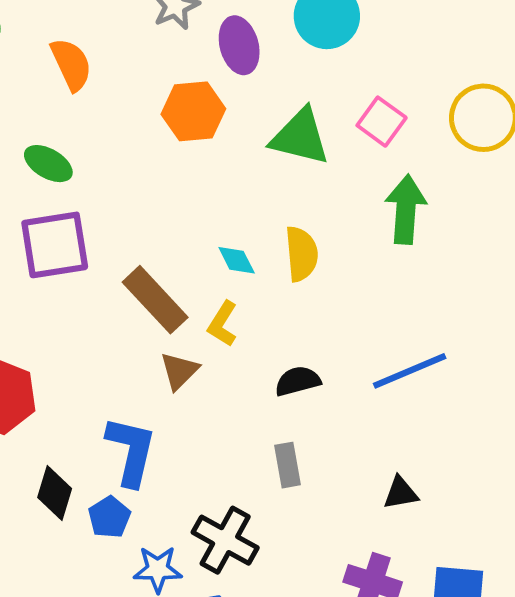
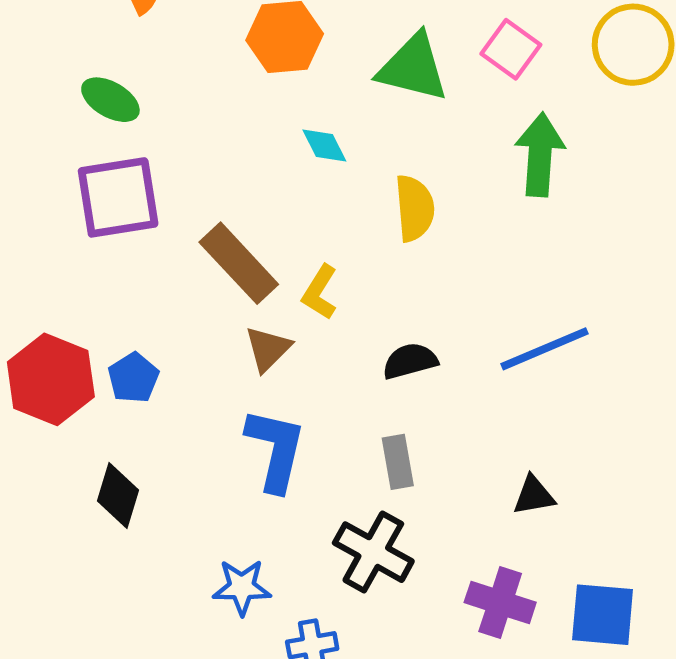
cyan diamond: (237, 260) -> (324, 146), moved
blue L-shape: (131, 451) -> (275, 450), moved
blue pentagon: (109, 517) -> (133, 378), moved
black cross: (225, 540) -> (373, 552), moved

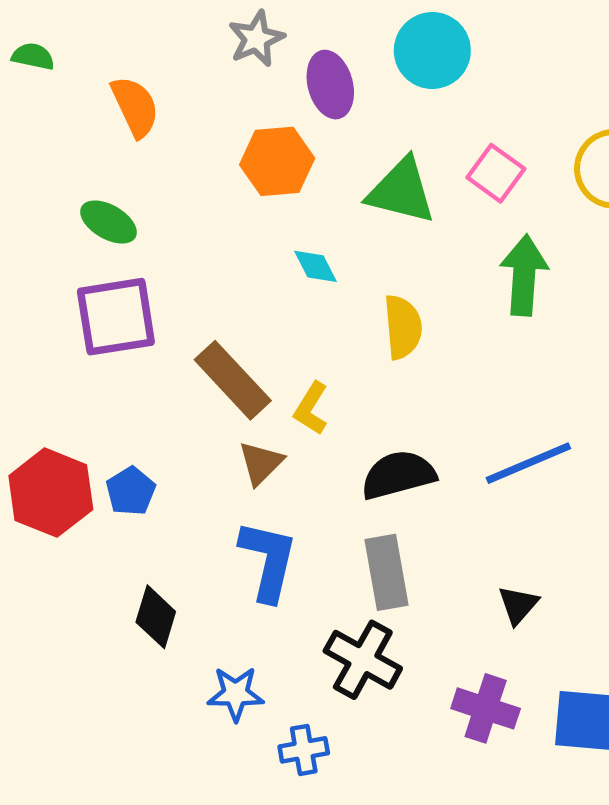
black semicircle: (410, 361) -> (398, 475), size x1.4
gray rectangle: (398, 462) -> (386, 572), size x1.4
black diamond: (118, 495) -> (156, 617), moved
black triangle: (534, 495) -> (518, 605), turned -39

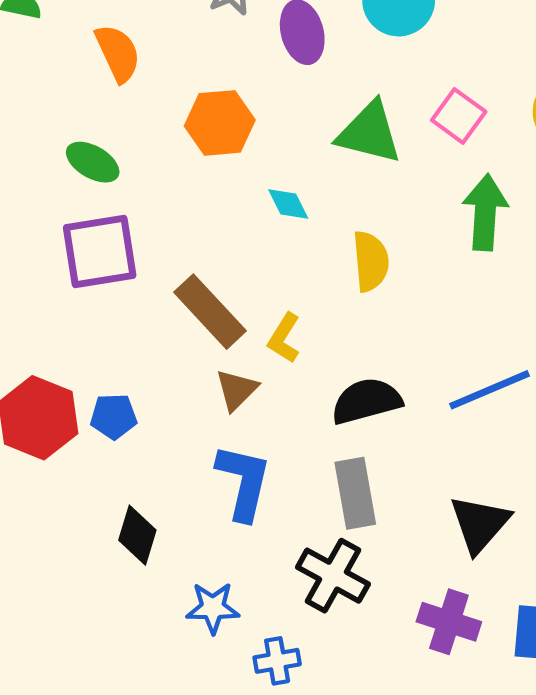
orange hexagon: (277, 161) -> (220, 123), moved
blue pentagon: (131, 491) -> (114, 416), turned 30
black triangle: (518, 605) -> (480, 524), size x1.6

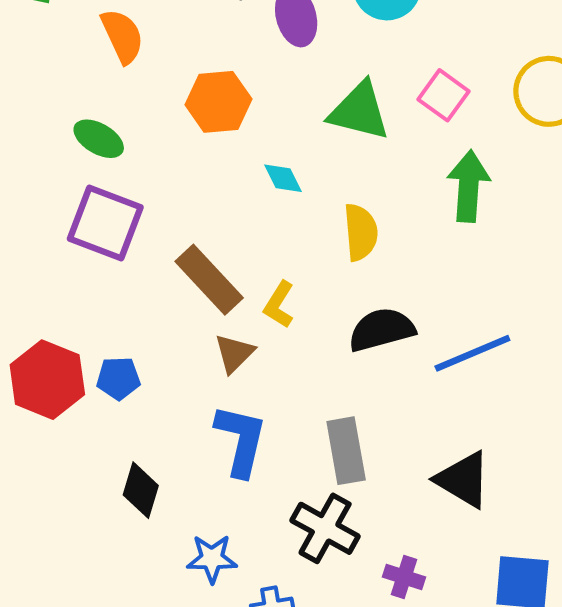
purple square: (100, 252) -> (105, 223), turned 30
black semicircle: (366, 401) -> (382, 330), moved
black triangle: (480, 524) -> (463, 480), turned -40
purple cross: (449, 622) -> (404, 577), moved, size x0.7

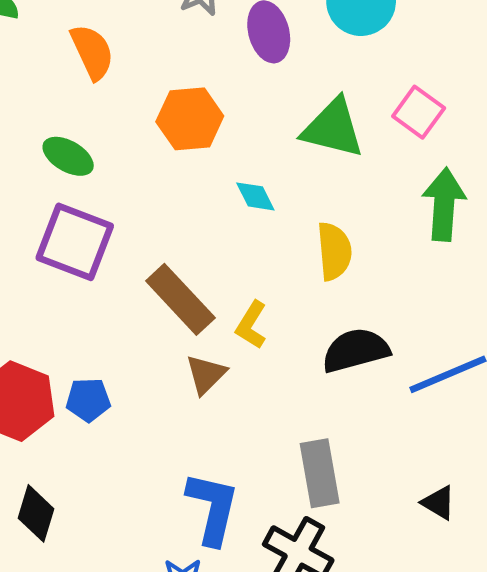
blue L-shape: (241, 440) -> (213, 508), moved
black triangle: (463, 480) -> (439, 503), size x0.6
black diamond: (141, 490) -> (36, 513), moved

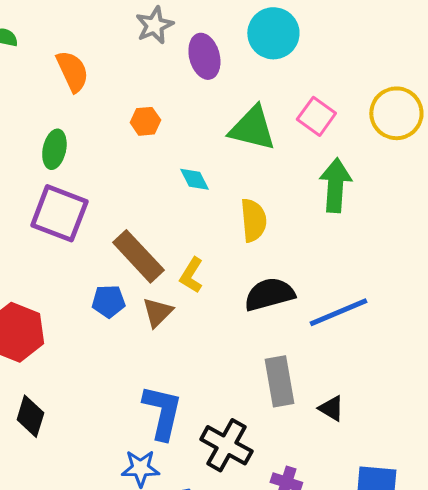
orange hexagon: (190, 119) -> (145, 121), size x0.6
green ellipse: (68, 156) -> (54, 149), turned 72
blue pentagon: (88, 400) -> (108, 301), moved
gray rectangle: (320, 473) -> (279, 381), moved

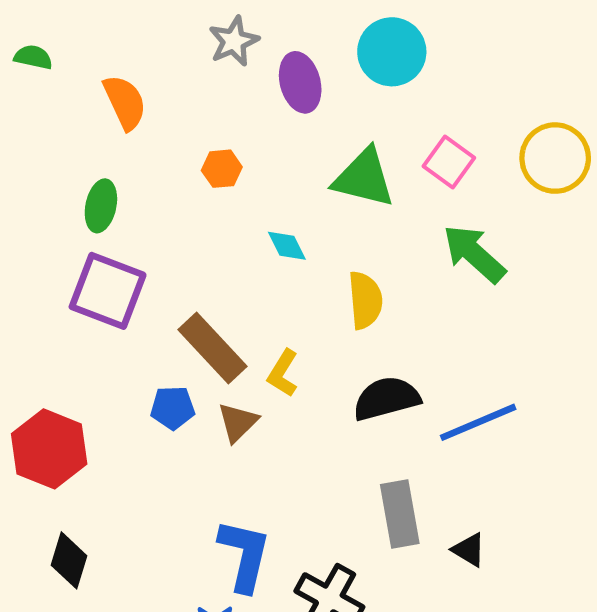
green arrow: (335, 185) -> (474, 254), turned -52

